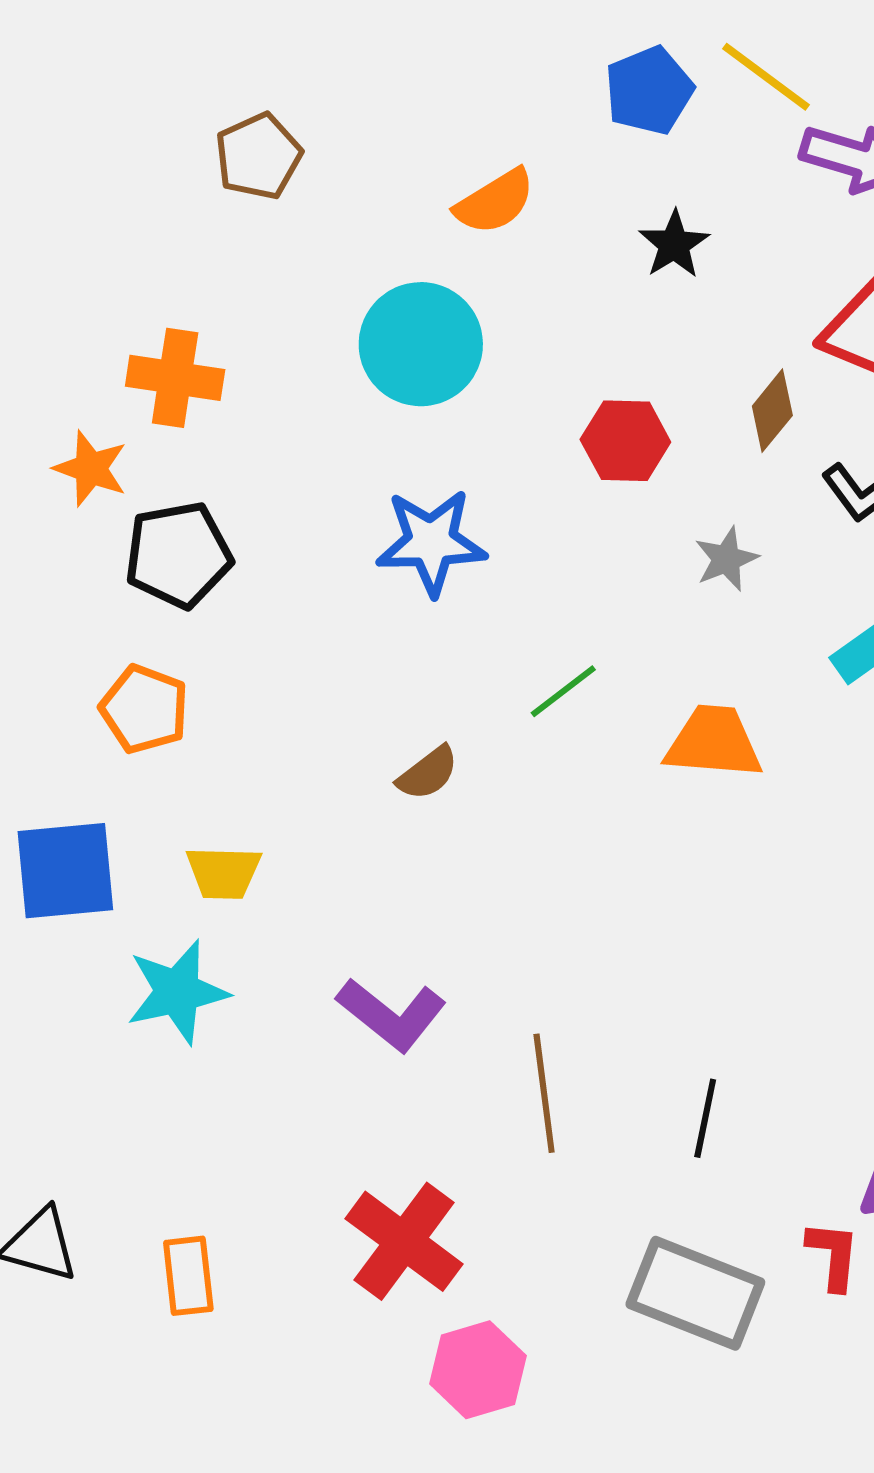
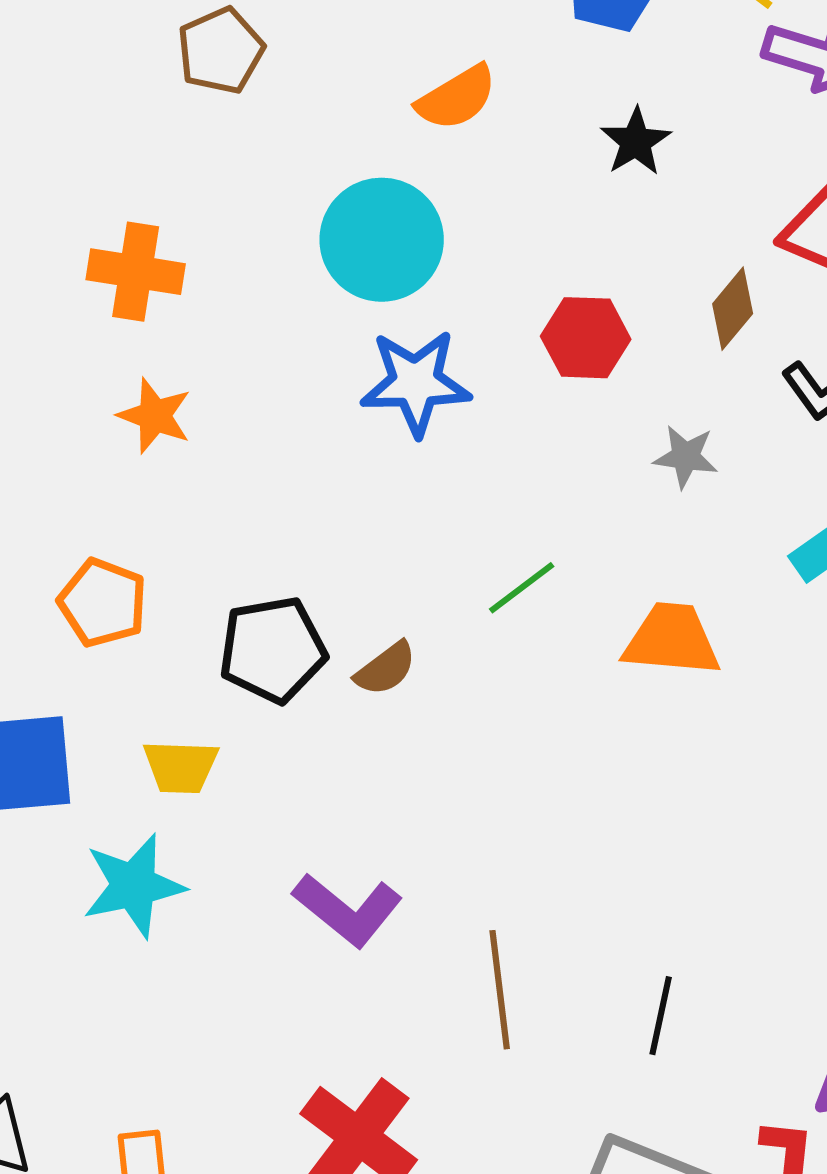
orange star: (91, 468) -> (155, 416), moved
blue star: (431, 542) -> (416, 383), moved
black pentagon: (178, 555) -> (273, 650), moved
gray star: (726, 559) -> (686, 457), turned 30

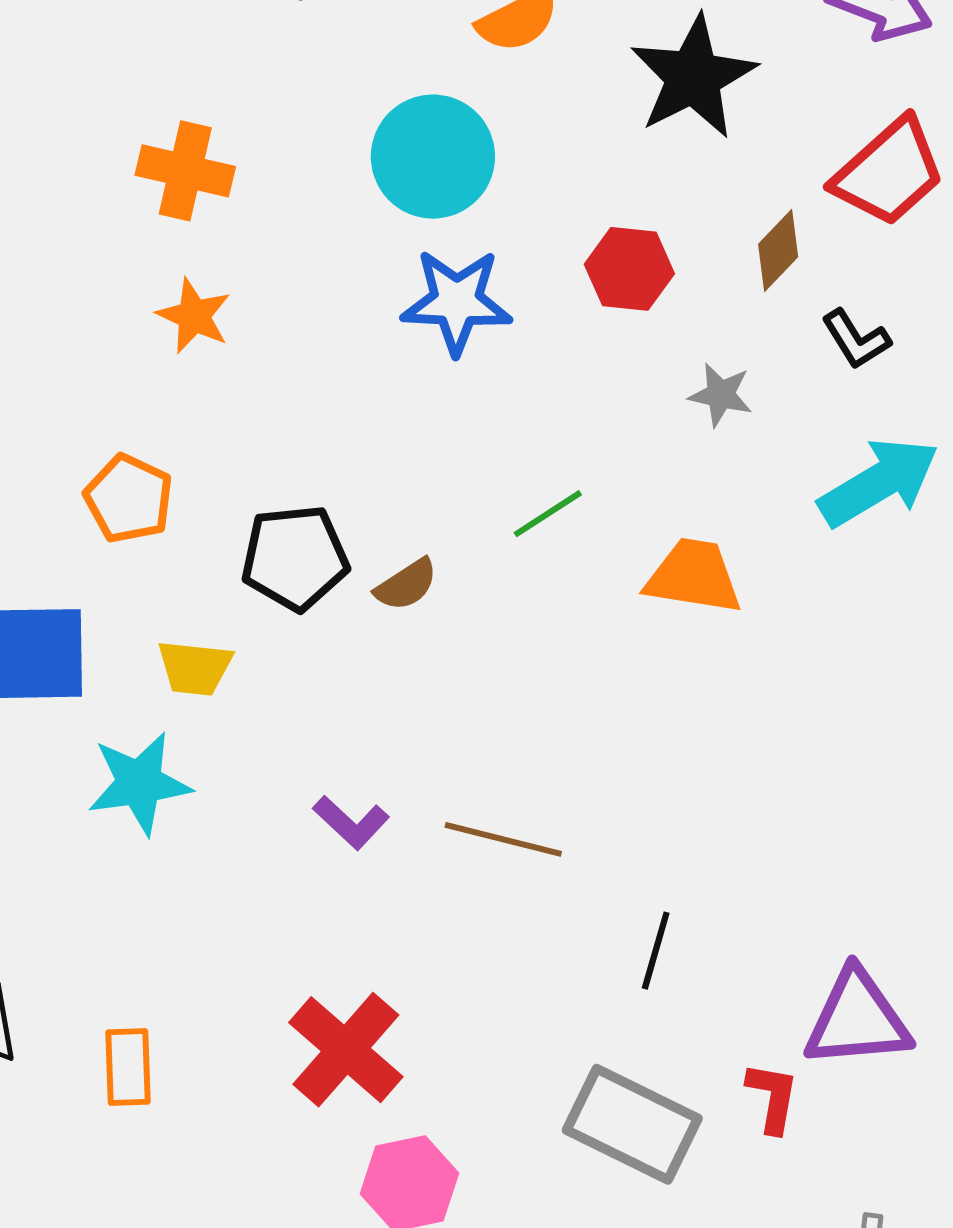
black star: (636, 142) -> (693, 77), size x1.8
purple L-shape: (348, 910) -> (351, 822), size x0.7
brown line: (500, 990) -> (503, 839), moved, turned -73

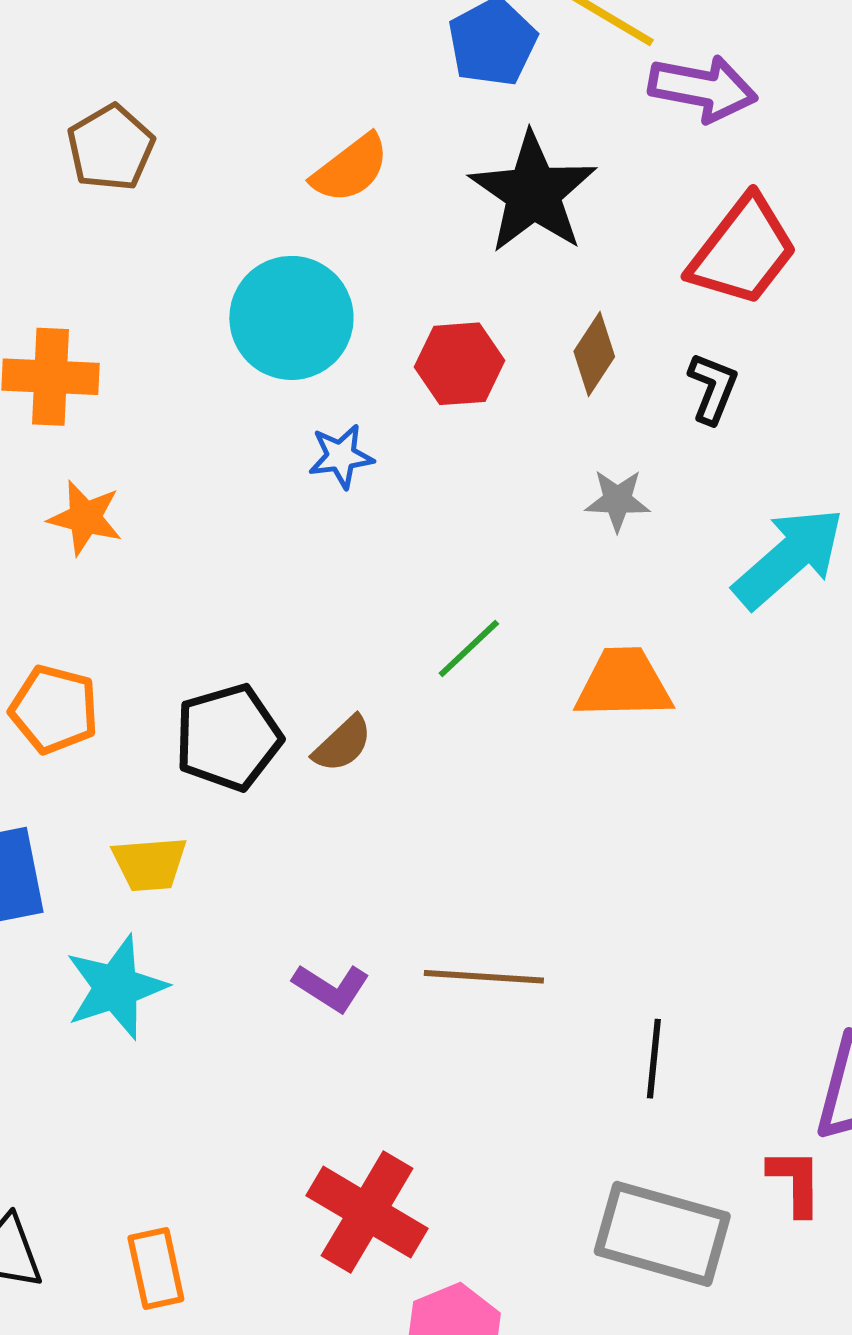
brown diamond: (778, 250) -> (594, 354), moved
red hexagon: (629, 269) -> (460, 364), moved
blue star: (457, 302) -> (341, 456), size x0.6
black L-shape: (856, 339) -> (713, 388), moved, turned -116

